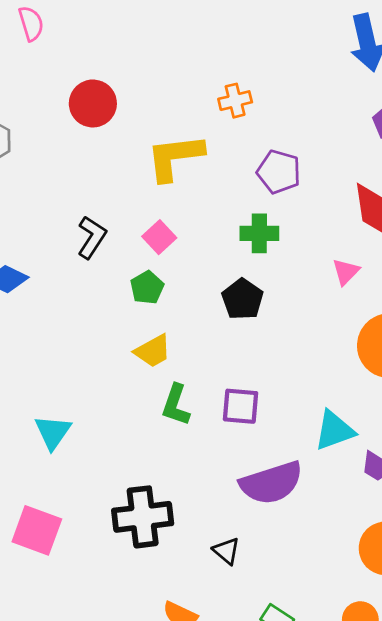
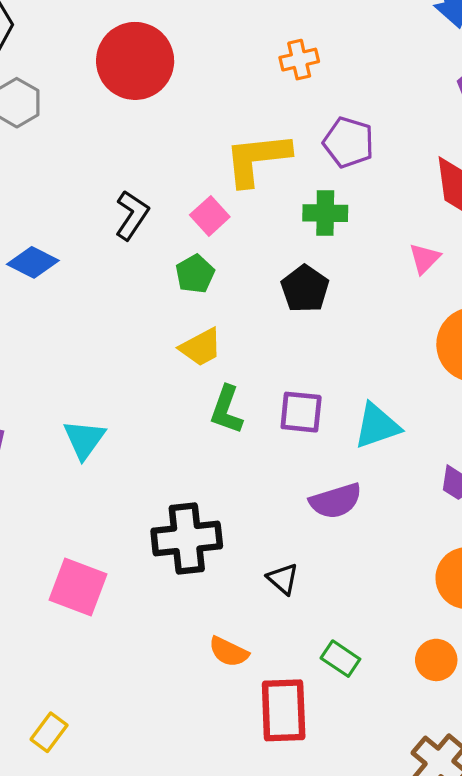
red circle: (93, 103) -> (135, 61), size x1.4
yellow L-shape: (175, 157) -> (257, 159), moved
cyan triangle: (334, 431) -> (377, 426), moved
purple semicircle: (271, 483) -> (336, 501), size x0.7
pink square: (37, 530) -> (78, 587), moved

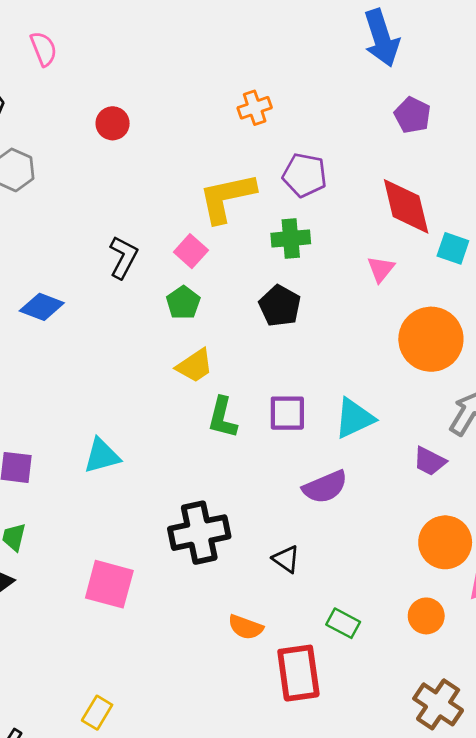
red circle: (135, 61) -> (113, 123), size x0.5
cyan triangle: (84, 439) -> (102, 456), turned 45

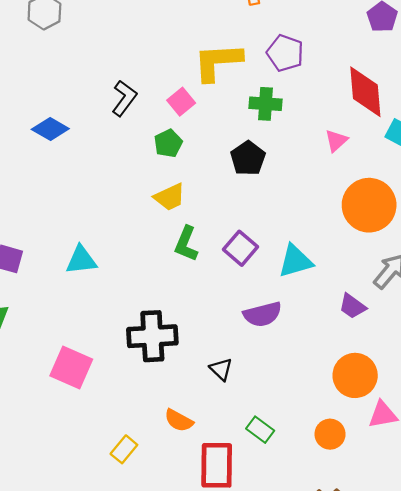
purple square: (287, 413) -> (241, 248), turned 32
yellow rectangle: (97, 713) -> (124, 449), moved

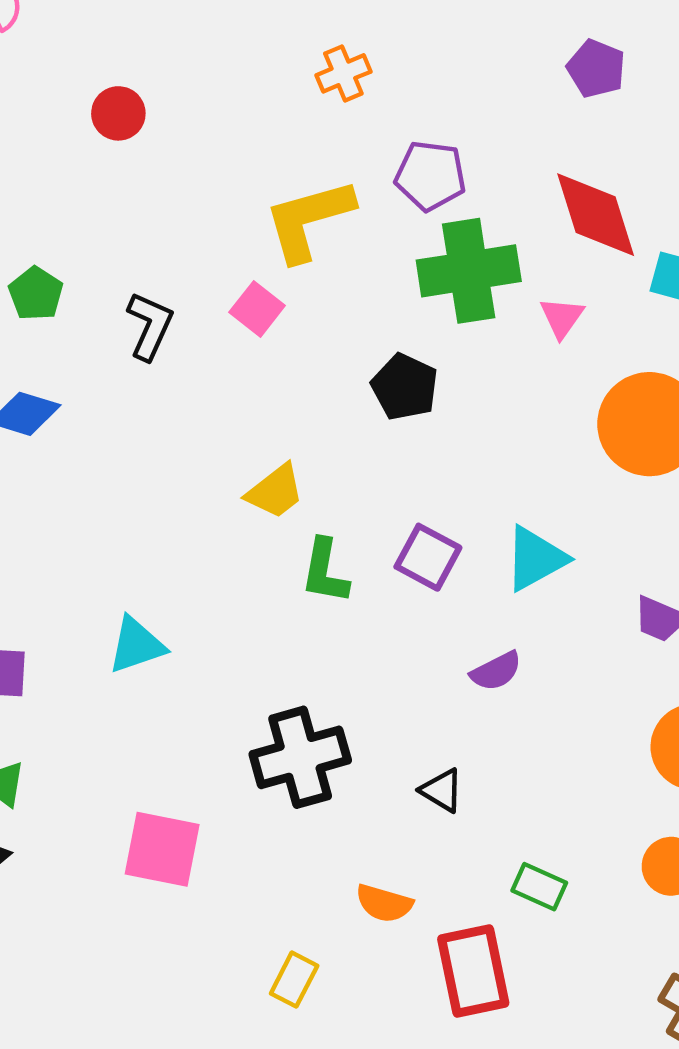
green cross: (266, 104) -> (469, 271), moved, size x1.6
green pentagon: (168, 143) -> (36, 294), moved
purple semicircle: (262, 314) -> (496, 671), size x0.7

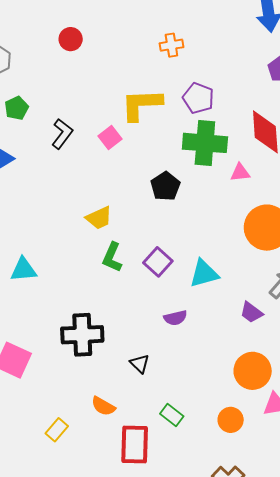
pink triangle: (562, 317) -> (240, 173), turned 35

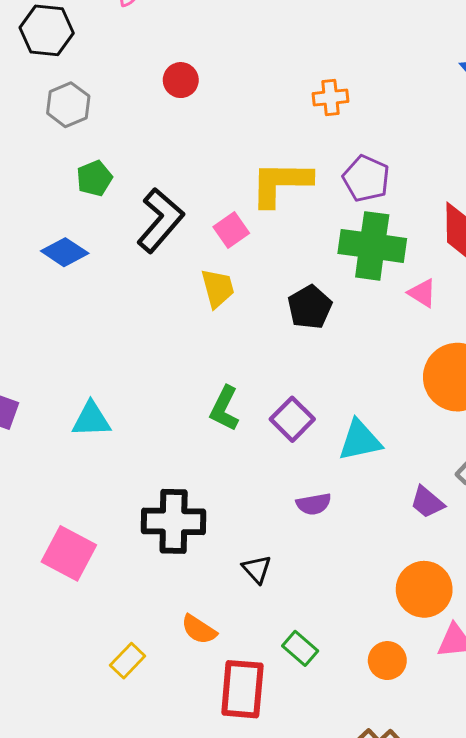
black L-shape: (62, 134) -> (160, 220), size x1.4
pink triangle: (240, 173) -> (422, 293), turned 35
yellow trapezoid: (99, 218) -> (218, 288), moved, turned -84

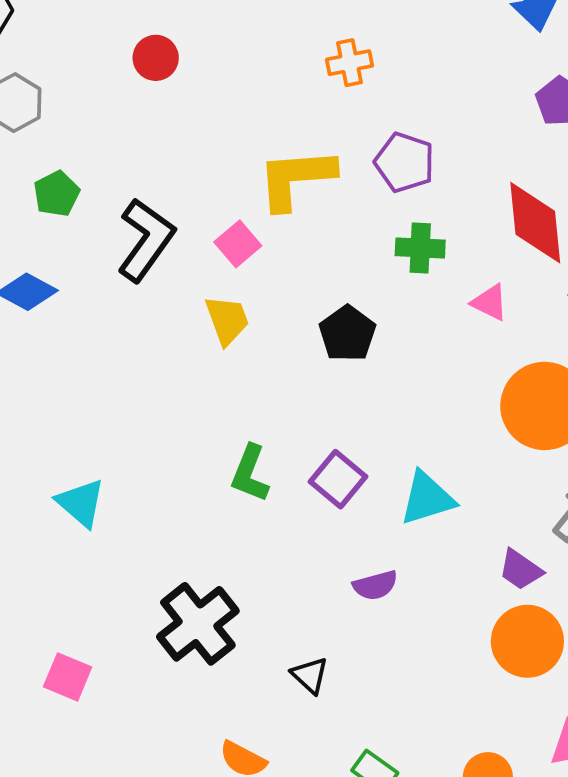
green cross: (372, 246) -> (420, 248), size x0.6
cyan triangle: (91, 419) -> (81, 503), turned 48
black cross: (174, 521) -> (198, 624), turned -34
pink square: (69, 553) -> (68, 677), size x0.7
orange circle: (424, 589) -> (527, 641), moved

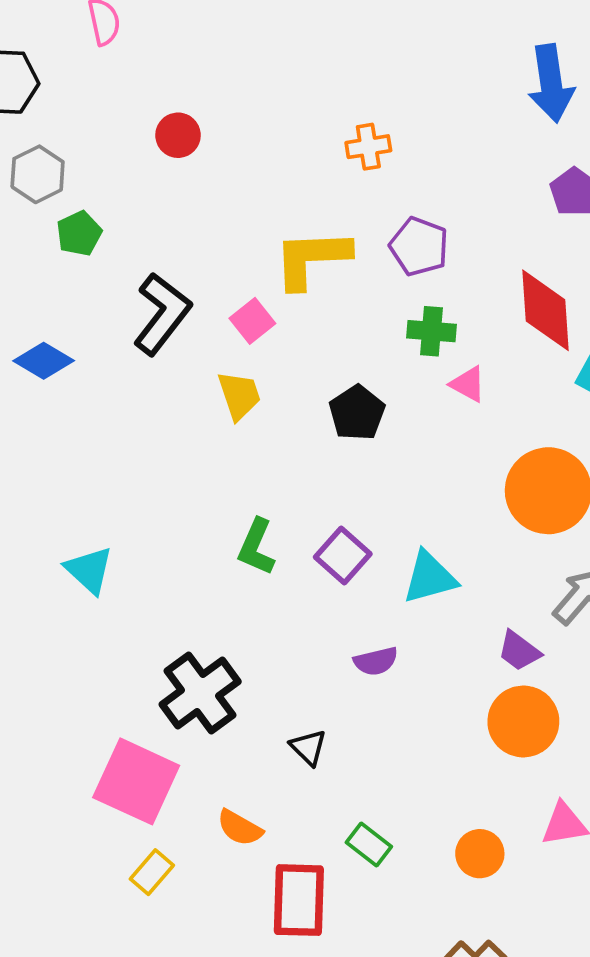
green pentagon: (57, 194) -> (79, 233), moved
pink triangle: (490, 302) -> (468, 384), moved
pink square: (68, 677) -> (136, 781), moved, size x1.8

